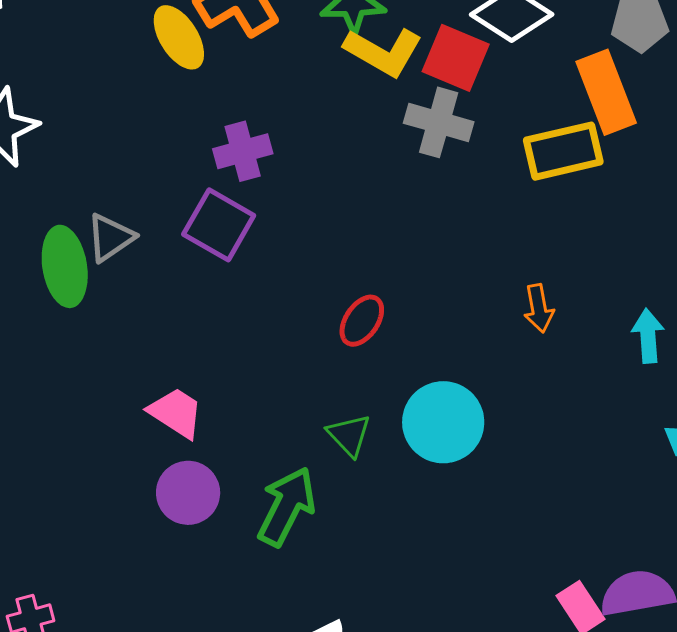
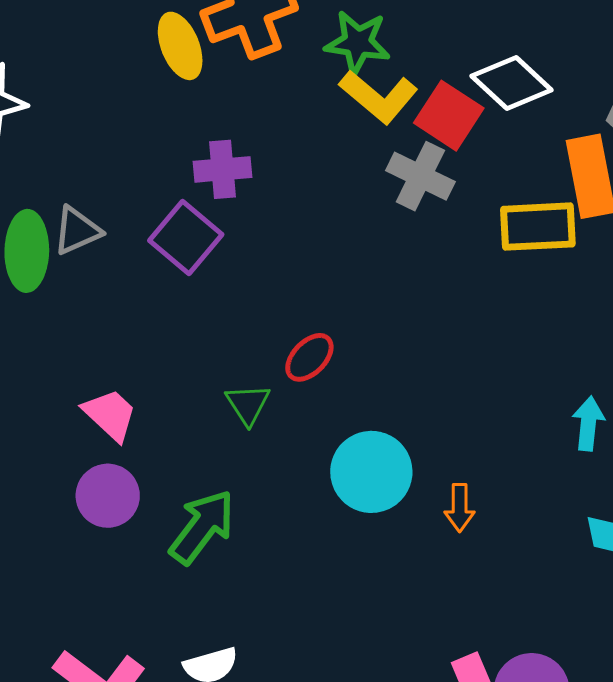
orange arrow: (539, 308) -> (460, 508), moved
green triangle: (349, 435) -> (248, 404), moved

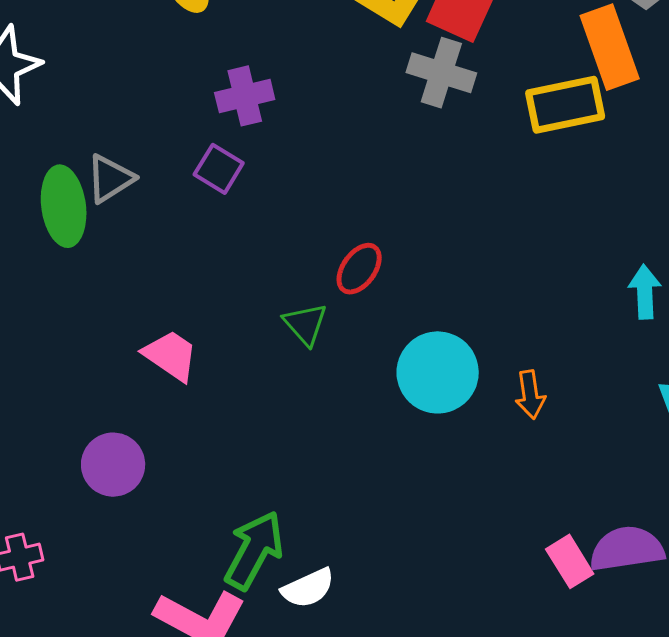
purple square: (186, 238) -> (219, 169), size x0.7
purple circle: (108, 496) -> (113, 465), moved
green arrow: (202, 527) -> (254, 550), moved

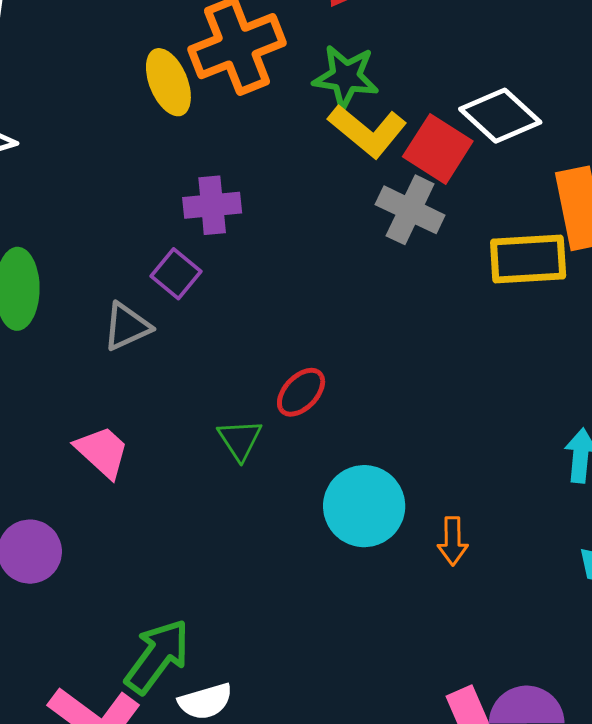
gray triangle: (110, 178) -> (127, 327), moved

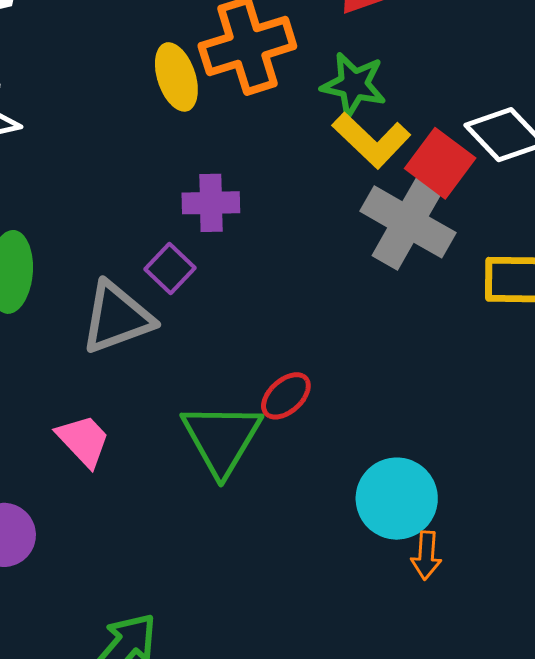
gray cross: (410, 210) -> (408, 222), size x1.4
gray triangle: (127, 327) -> (117, 318), size x1.5
green triangle: (240, 440) -> (221, 439), size x1.8
cyan circle: (364, 506) -> (397, 499), moved

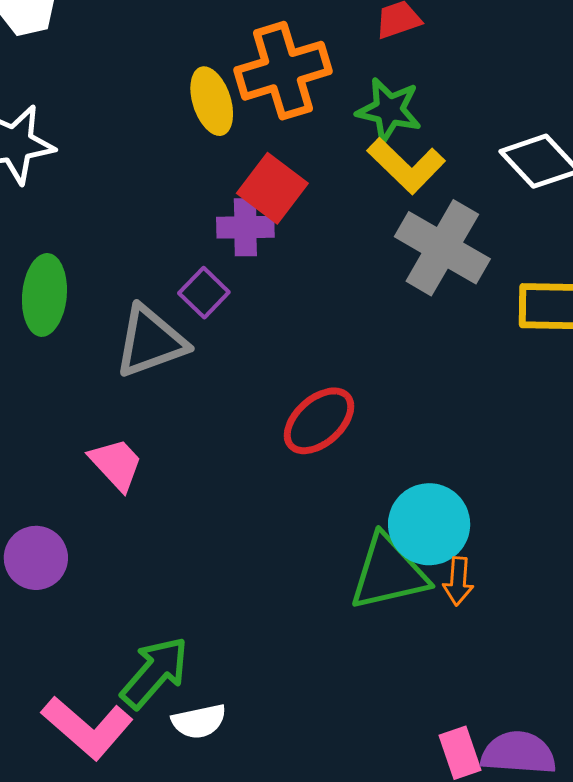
red square: (440, 163) -> (272, 188), moved
red ellipse: (286, 396) -> (319, 421), size x1.4
green triangle: (221, 439) -> (389, 573), moved, turned 46

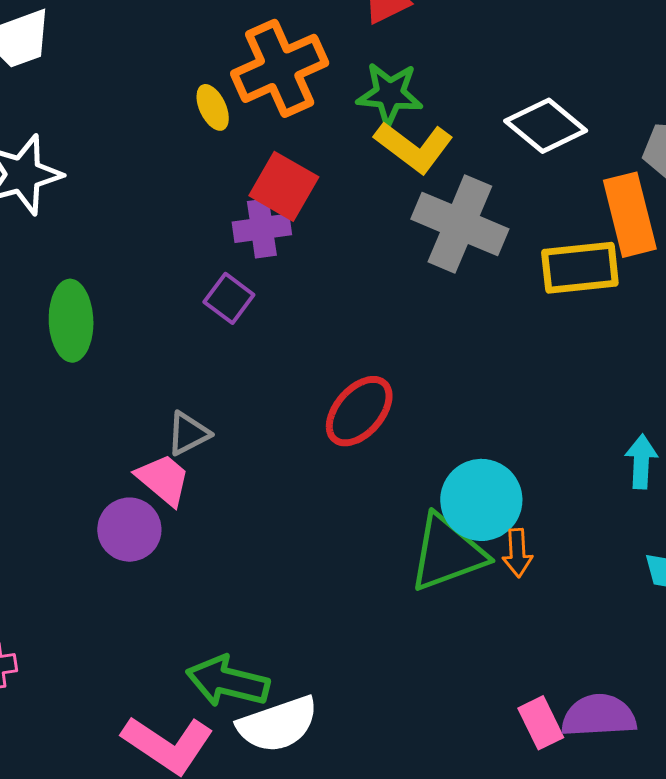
yellow ellipse: (212, 101) -> (213, 107), size x0.7
gray triangle: (151, 341) -> (188, 433), moved, size x0.6
purple circle: (36, 558) -> (129, 530), moved
green arrow: (155, 672) -> (228, 681), turned -110
white semicircle: (199, 721) -> (278, 724), size x1.5

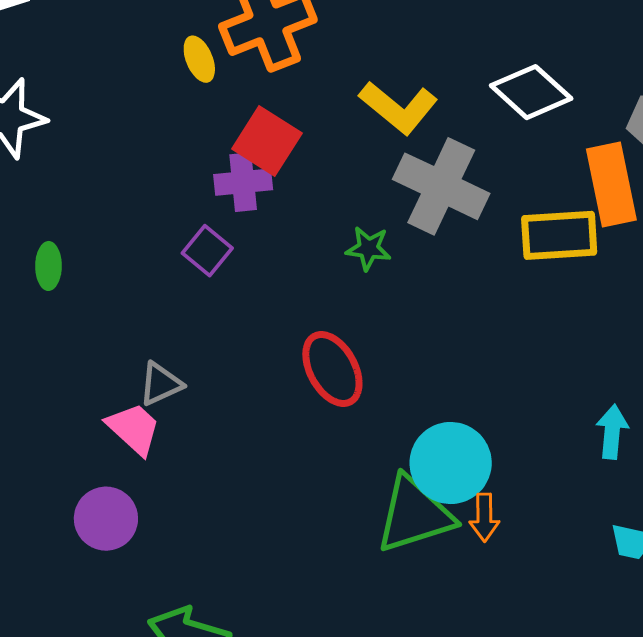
green star: (390, 94) -> (369, 248), moved, size x0.7
green ellipse: (71, 321) -> (48, 266), size x0.6
red ellipse: (359, 411) -> (332, 369), turned -72
purple circle: (129, 530) -> (106, 519), moved

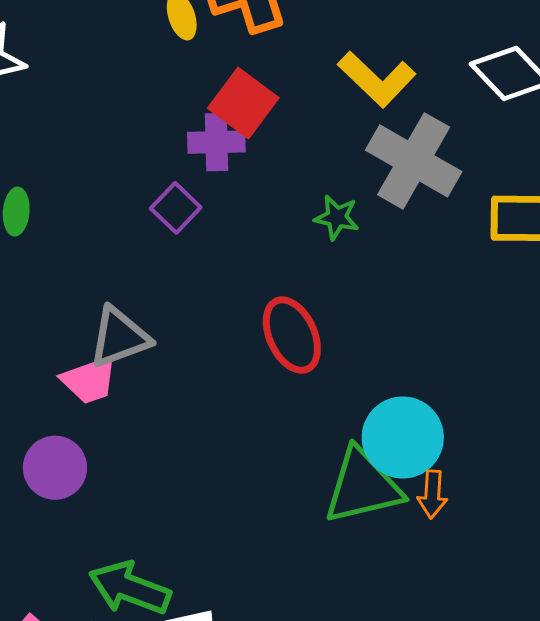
gray triangle: (161, 384) -> (119, 337), size x1.4
pink trapezoid: (134, 429) -> (89, 380), turned 114

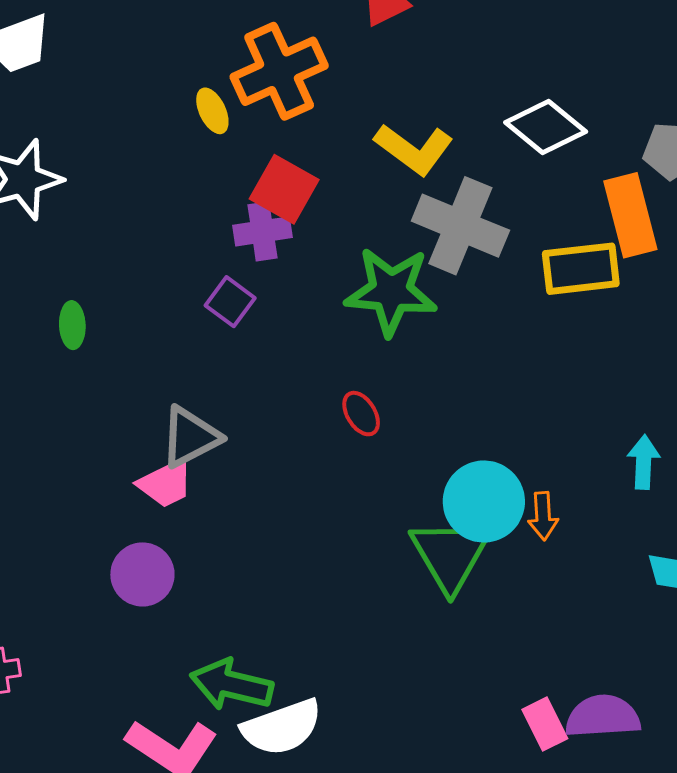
green star: (337, 217) -> (391, 291), size x2.0
red ellipse: (292, 335) -> (361, 414), size x0.6
green triangle: (363, 486) -> (450, 555), turned -40
orange arrow: (432, 494) -> (543, 516), moved

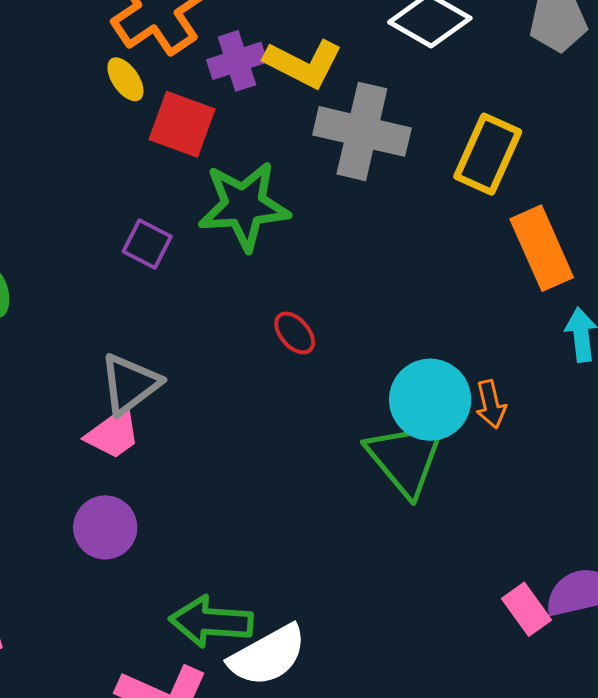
yellow ellipse: (212, 111) -> (125, 79), moved
orange rectangle: (630, 215) -> (542, 248), moved
purple cross: (262, 231) -> (237, 61), moved
yellow rectangle: (581, 269) -> (488, 154), turned -50
green star: (391, 291) -> (244, 206), moved

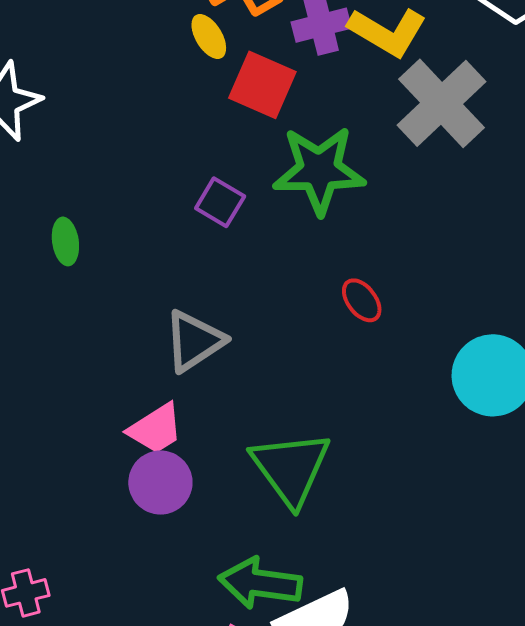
gray cross: (362, 131) -> (442, 103), turned 30
pink trapezoid: (113, 434) -> (156, 429), moved
green triangle: (406, 458) -> (291, 468), moved

